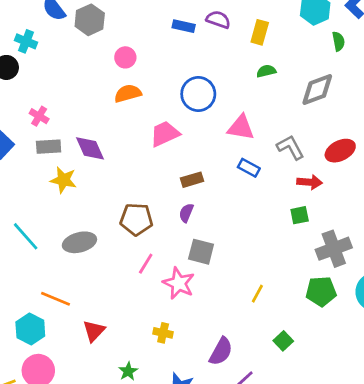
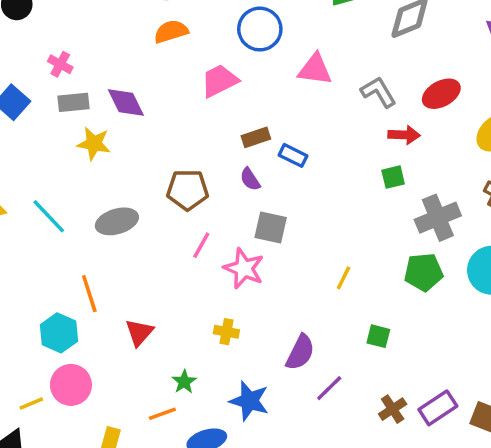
blue rectangle: (249, 168) -> (293, 155), moved
purple semicircle: (186, 213) -> (250, 179), turned -54
orange line: (55, 299) -> (89, 294), turned 52
green square: (283, 341) -> (378, 336), turned -30

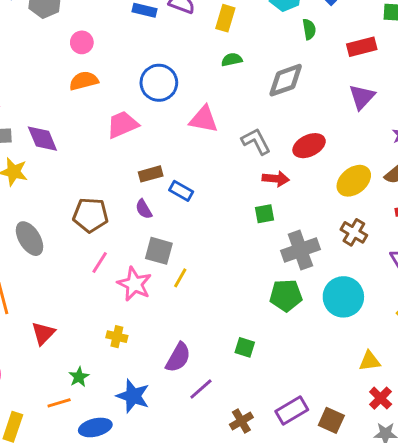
gray ellipse: (117, 221) -> (29, 239), turned 72
yellow line: (344, 278) -> (180, 278), moved
brown cross: (393, 409) -> (241, 421), moved

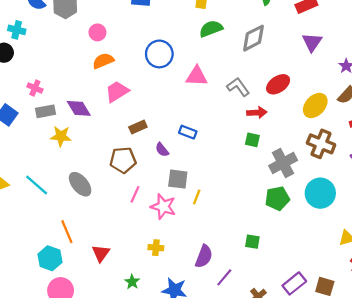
green semicircle: (232, 60) -> (211, 29), size x1.5
pink trapezoid: (122, 125) -> (117, 92), moved
brown rectangle: (151, 174) -> (138, 127), moved
green square: (264, 214) -> (252, 140), turned 32
brown cross: (354, 232) -> (321, 144), size x1.4

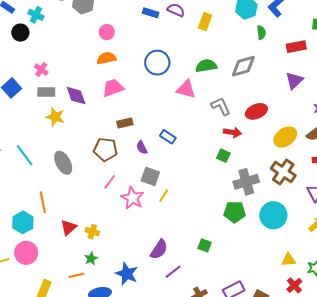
green semicircle: (211, 29) -> (206, 66), moved
yellow cross: (156, 248) -> (92, 232), moved

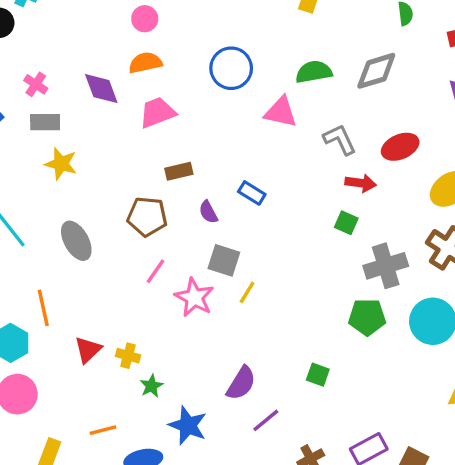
purple diamond: (76, 96) -> (101, 89), moved
green star: (91, 259) -> (151, 386), moved

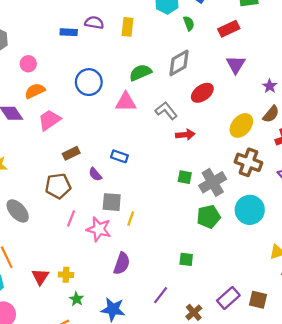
red ellipse: (400, 147) -> (202, 93), moved
green square: (346, 223) -> (185, 177), moved
purple semicircle: (241, 383) -> (122, 263), moved
green star: (151, 386) -> (77, 299), moved

